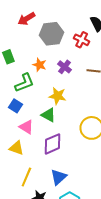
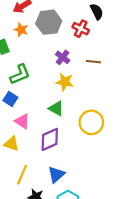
orange star: (39, 65) -> (21, 30), moved
yellow star: (58, 96) -> (65, 82), moved
green triangle: (49, 115) -> (56, 109), moved

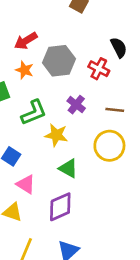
green L-shape: (20, 74) -> (34, 113), moved
yellow star: (65, 82) -> (56, 135), moved
yellow circle: (91, 122) -> (109, 146), moved

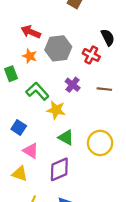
red arrow: (26, 41) -> (31, 32), turned 54
green L-shape: (34, 113) -> (37, 91), turned -110
yellow circle: (109, 146) -> (100, 143), moved

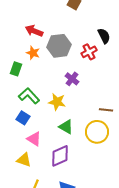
red cross: (91, 55) -> (89, 52), turned 35
green rectangle: (11, 74) -> (16, 69), turned 40
brown line: (104, 89) -> (106, 110), moved
green L-shape: (37, 91) -> (29, 96), moved

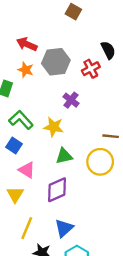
green triangle: (66, 127) -> (64, 156), turned -42
yellow triangle: (24, 160) -> (15, 194), turned 42

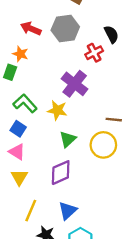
gray hexagon: (56, 62) -> (65, 29), moved
orange star: (26, 70) -> (20, 54), moved
purple cross: (71, 100) -> (75, 84), size x1.6
green triangle: (64, 156) -> (68, 139), turned -30
pink triangle: (27, 170) -> (17, 152), moved

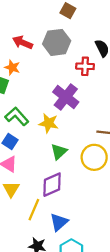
red cross: (94, 53) -> (85, 66), turned 30
yellow line: (31, 211) -> (34, 210), moved

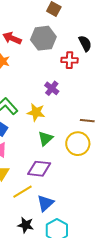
purple cross: (66, 97) -> (52, 88), size x0.6
purple diamond: (52, 185) -> (39, 169), turned 30
yellow line: (34, 210) -> (22, 192), turned 36

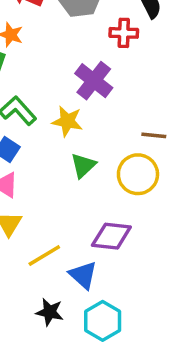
purple cross: (52, 88) -> (94, 81), size x1.5
purple diamond: (39, 169) -> (111, 236), moved
blue triangle: (45, 203) -> (83, 275), turned -36

